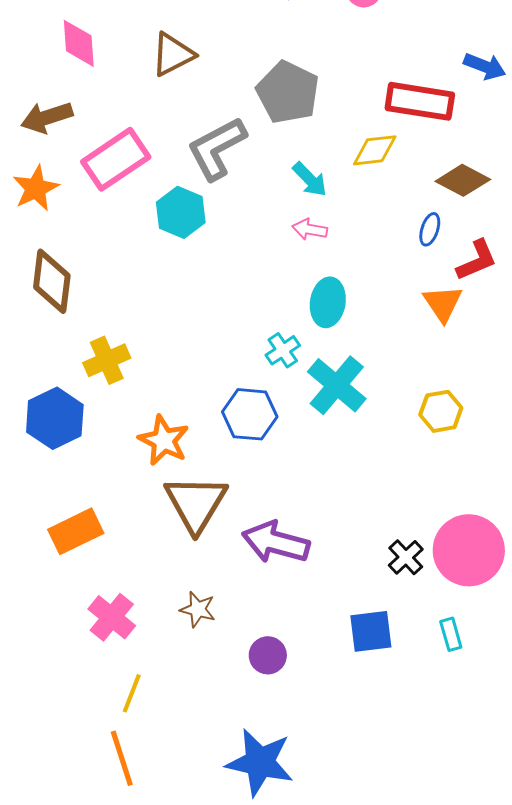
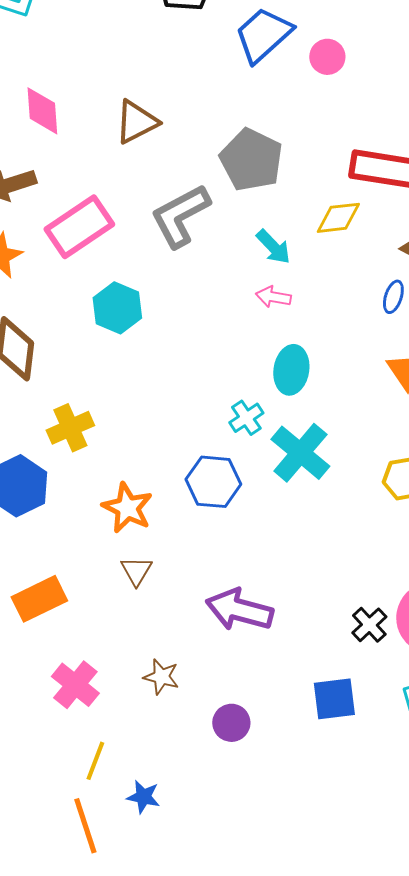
cyan hexagon: (181, 212) -> (117, 308), moved
brown triangle: (196, 503) -> (136, 571), moved, size x0.5
blue star: (260, 762) -> (143, 797), moved, size x0.5

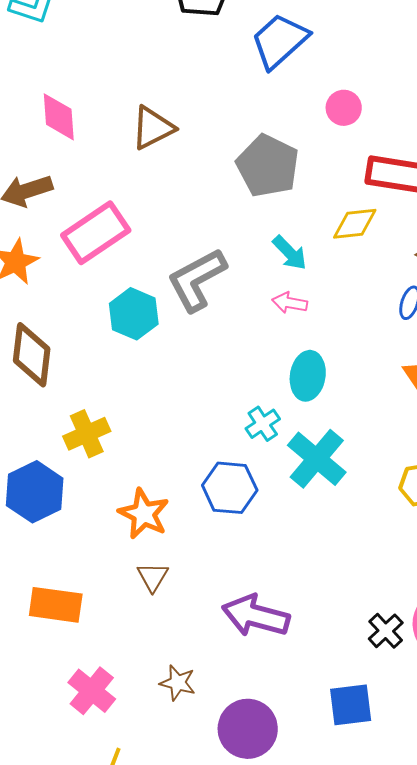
pink circle: (327, 57) -> (344, 108), moved
gray L-shape: (180, 216) -> (197, 280), moved
orange rectangle: (39, 599) -> (56, 605), turned 34
purple circle: (231, 723) -> (248, 729), size x1.6

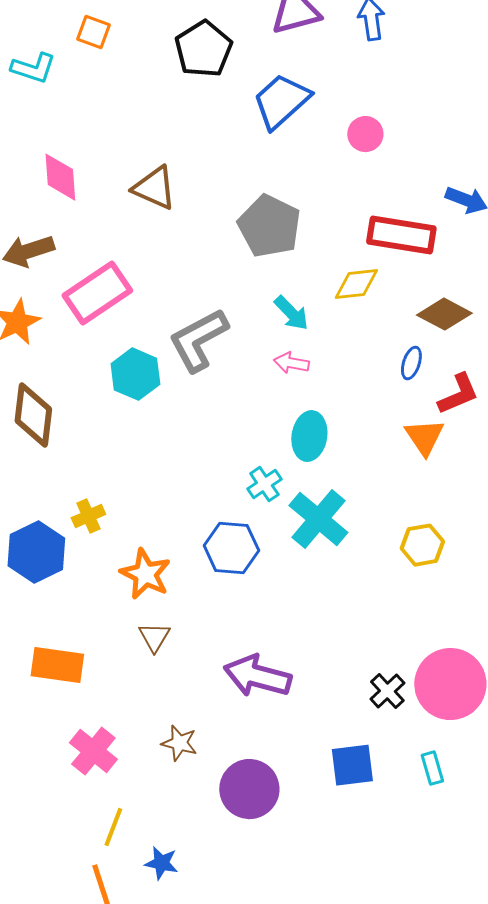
pink circle: (344, 108) -> (365, 134), moved
brown triangle: (153, 128) -> (154, 188), turned 51
yellow cross: (87, 434) -> (88, 516), moved, size x0.7

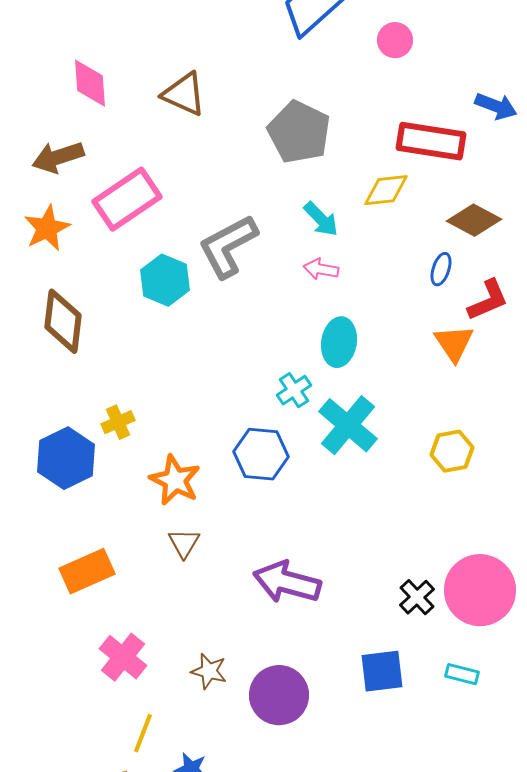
orange rectangle: (57, 665) -> (87, 571), turned -32
brown star: (179, 743) -> (209, 671), moved
cyan rectangle: (432, 768) -> (462, 674), turned -60

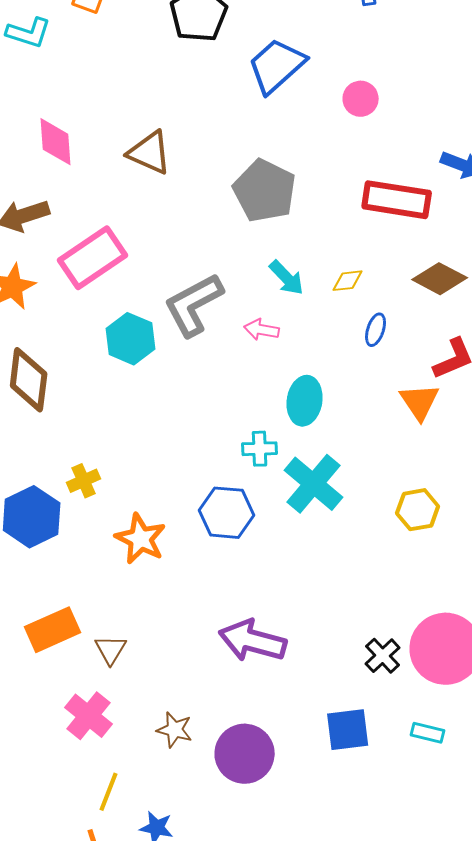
yellow diamond: (386, 190) -> (348, 281), moved, size x0.7
pink arrow: (321, 269) -> (262, 330), moved
blue ellipse: (441, 269) -> (376, 330), moved
cyan cross: (294, 390) -> (260, 449), turned 32
brown triangle: (184, 543) -> (111, 650), moved

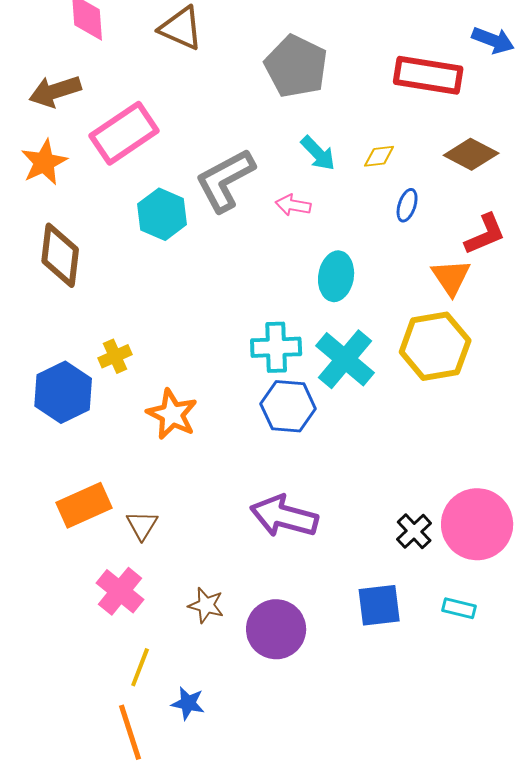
cyan cross: (260, 449) -> (276, 347), moved, size x1.4
yellow hexagon: (418, 510) -> (435, 346), moved, size x1.6
blue hexagon: (227, 513) -> (288, 406), moved

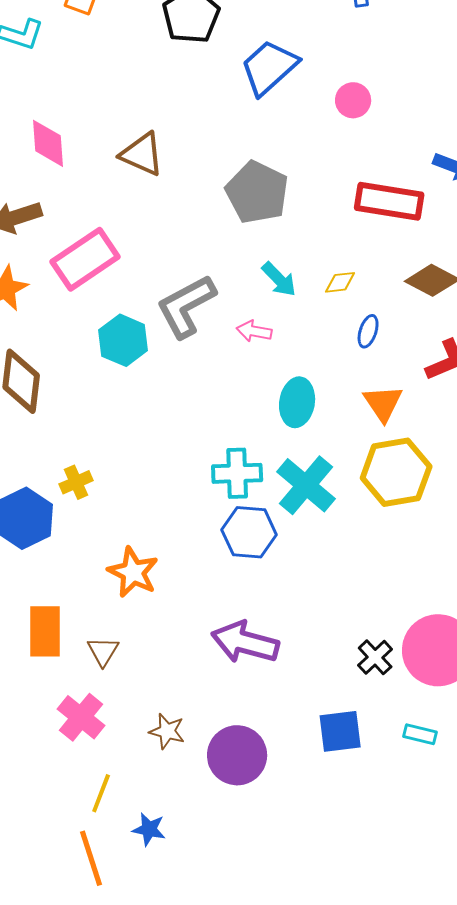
orange triangle: (451, 277) -> (383, 403), moved
orange star: (172, 414) -> (133, 572), moved
orange rectangle: (84, 505) -> (45, 631), turned -66

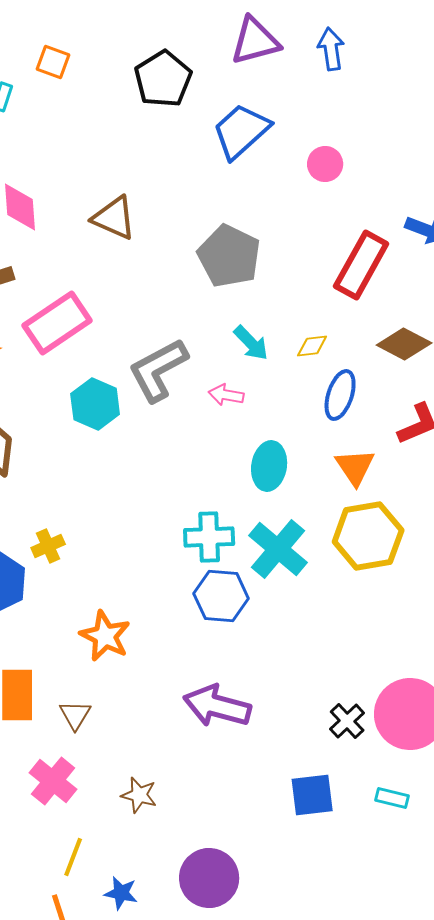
red rectangle: (389, 201) -> (361, 265), turned -70
blue ellipse: (368, 331) -> (340, 395), size x1.5
purple circle: (237, 755) -> (209, 878), moved

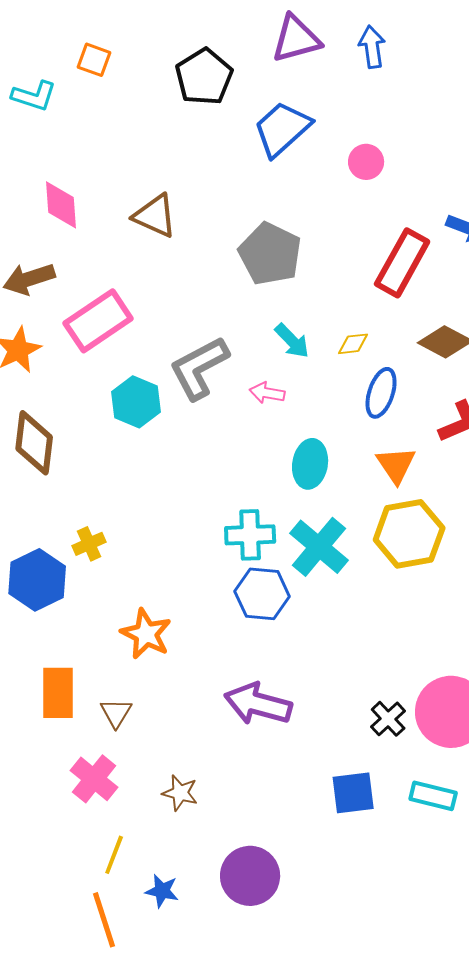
cyan rectangle: (392, 798) -> (433, 796), size x1.4

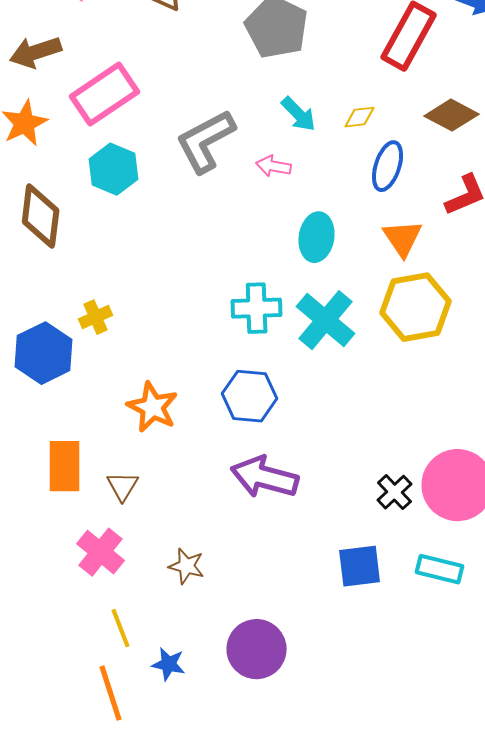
cyan hexagon: (136, 402) -> (114, 169), moved
blue hexagon: (262, 594) -> (250, 396), moved
yellow line: (114, 855) -> (121, 628), turned -42

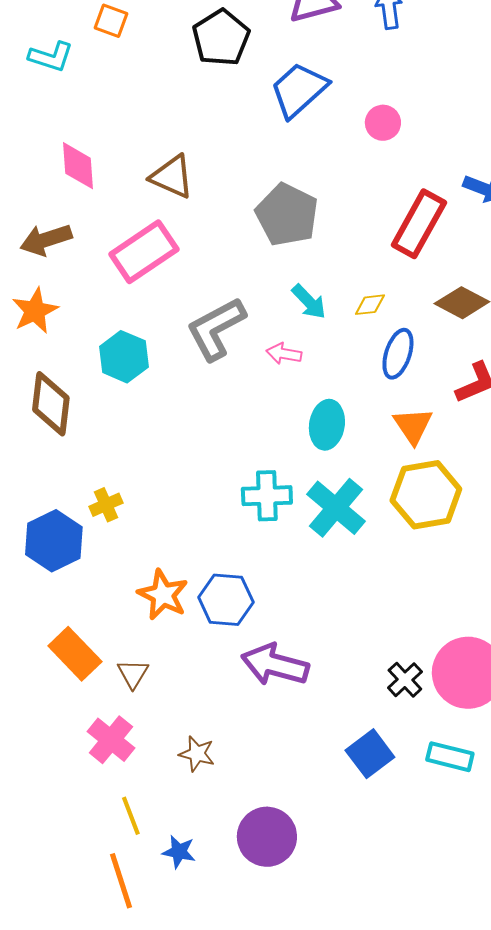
pink rectangle: (105, 94) -> (144, 252), moved
blue hexagon: (250, 396) -> (226, 600), moved
orange rectangle: (65, 466) -> (75, 654), turned -44
blue square: (360, 566) -> (370, 754), turned -30

